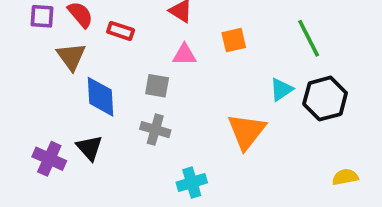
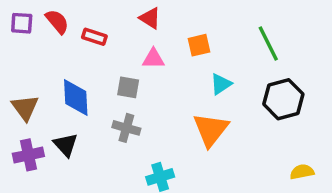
brown triangle: (71, 57) -> (25, 108), moved
cyan triangle: (281, 89) -> (221, 84), moved
purple cross: (49, 159) -> (28, 155), turned -36

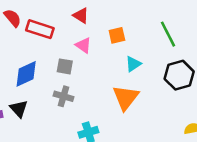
red rectangle: (94, 37) -> (40, 29), size x1.5
pink triangle: (153, 59) -> (83, 45), turned 35
blue diamond: (76, 98) -> (26, 74), turned 68

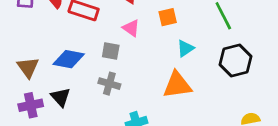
blue diamond: (26, 74) -> (69, 59), turned 36
orange triangle: (126, 98) -> (177, 85), turned 44

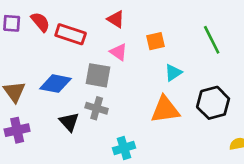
gray square: (111, 51) -> (98, 75), size x1.4
black hexagon: (236, 61) -> (213, 103), moved
black triangle: (61, 97) -> (69, 122), moved

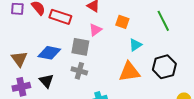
orange square: (155, 41) -> (122, 22), turned 32
pink triangle: (118, 52) -> (95, 30), turned 48
black triangle: (69, 122) -> (46, 81), moved

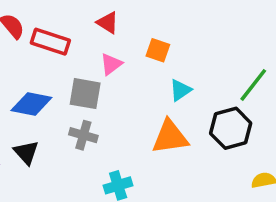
green line: (163, 21) -> (253, 85), moved, turned 65

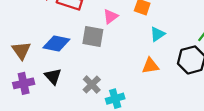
gray cross: (83, 135) -> (92, 85), moved, turned 30
orange triangle: (170, 137) -> (150, 66), size x0.7

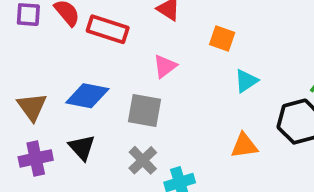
pink triangle: (110, 16) -> (165, 66), moved
gray square: (93, 36) -> (145, 110), moved
orange triangle: (150, 66) -> (244, 146), moved

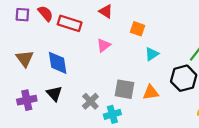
blue diamond: (87, 96) -> (58, 63), turned 70
brown triangle: (32, 107) -> (25, 58), moved
gray square: (145, 110) -> (124, 89), moved

